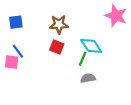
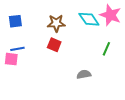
cyan diamond: (91, 46) -> (89, 19), moved
blue line: (18, 51) -> (17, 49), turned -64
green line: (83, 59) -> (106, 49), moved

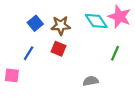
blue square: (15, 21) -> (35, 23), moved, turned -32
blue line: (17, 49) -> (29, 53), moved, turned -48
pink square: (11, 59) -> (12, 75), moved

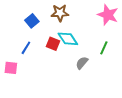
cyan diamond: (96, 21) -> (68, 39), moved
brown star: (61, 25) -> (60, 13), moved
gray semicircle: (91, 81) -> (82, 63), moved, turned -40

